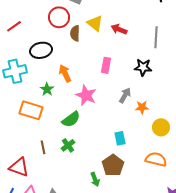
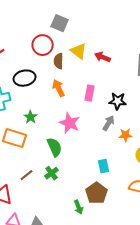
black star: (143, 67) -> (118, 101), moved
orange arrow: (65, 73) -> (59, 88), moved
green semicircle: (71, 119) -> (55, 147), turned -78
brown line: (43, 147) -> (27, 175), turned 64

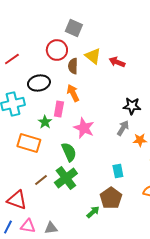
pink rectangle: (90, 93) -> (59, 109), moved
green cross: (52, 173) -> (66, 178), size x1.6
green arrow: (79, 207) -> (93, 212), turned -112

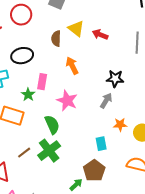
red circle: (57, 50) -> (21, 15), moved
orange arrow: (73, 93) -> (72, 66), moved
orange star: (140, 140) -> (120, 125), moved

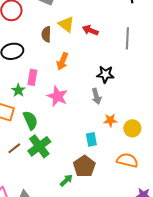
orange arrow: (72, 66) -> (62, 61), turned -132
gray arrow: (106, 101) -> (96, 96), turned 133
green semicircle: (52, 125) -> (30, 120), moved

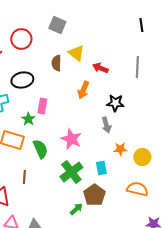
red arrow: (90, 30) -> (100, 68), moved
orange arrow: (62, 61) -> (83, 90), moved
pink star: (57, 96) -> (71, 139), moved
green cross: (39, 146) -> (71, 172), moved
brown line: (14, 148) -> (24, 177), turned -48

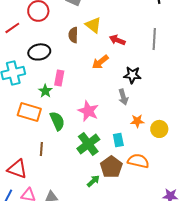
orange arrow: (83, 90) -> (100, 62), turned 30
orange semicircle: (137, 189) -> (138, 161), moved

